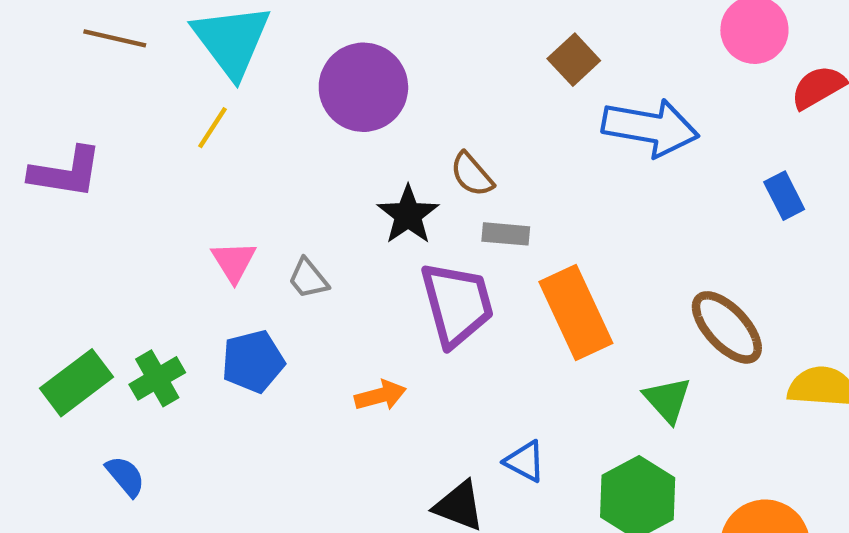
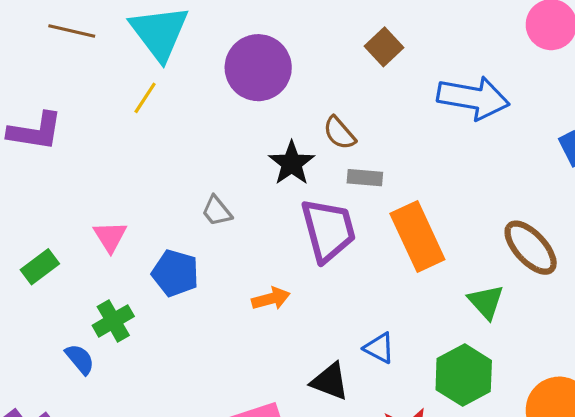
brown square: (574, 60) -> (384, 47), moved
pink triangle: (234, 262) -> (110, 236), moved
blue pentagon: (253, 361) -> (175, 273), turned 30
green cross: (157, 378) -> (113, 321), moved
green rectangle: (76, 383) -> (40, 267), moved, size x0.7

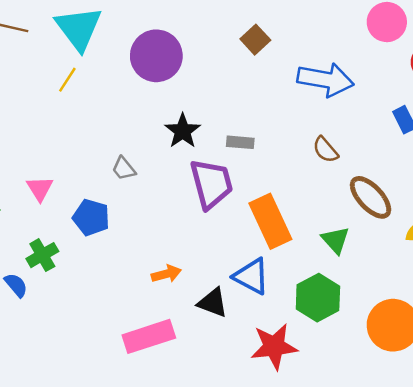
brown semicircle: (339, 133) -> (325, 150), moved
orange rectangle: (417, 236) -> (270, 221), moved
orange arrow: (271, 299) -> (166, 274), moved
blue triangle: (379, 348) -> (252, 276), size x1.5

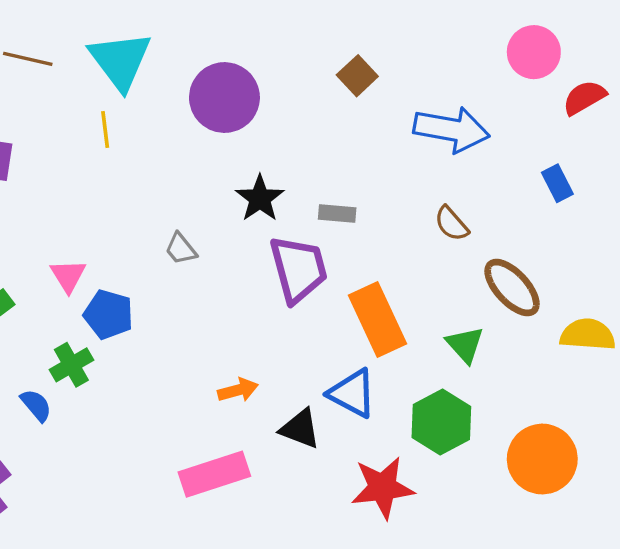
yellow line: (67, 80) -> (105, 129), turned -40
blue pentagon: (91, 217) -> (108, 314), moved

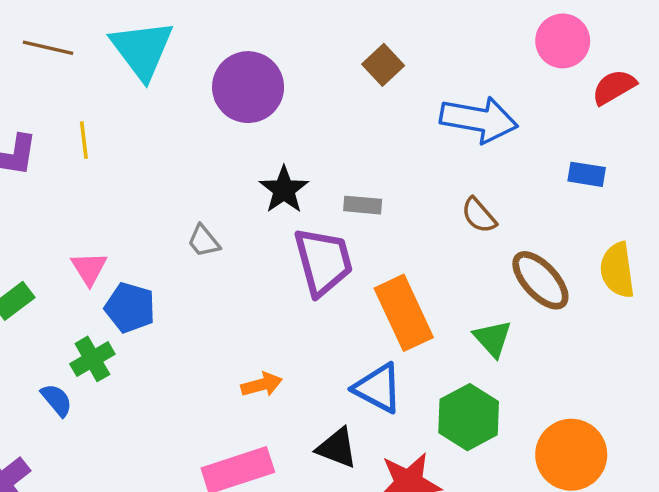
yellow line: (105, 129) -> (84, 140), moved
blue rectangle: (557, 183) -> (587, 174), turned -54
yellow semicircle: (588, 335) -> (617, 270), moved, turned -102
black triangle: (300, 429) -> (337, 448), moved

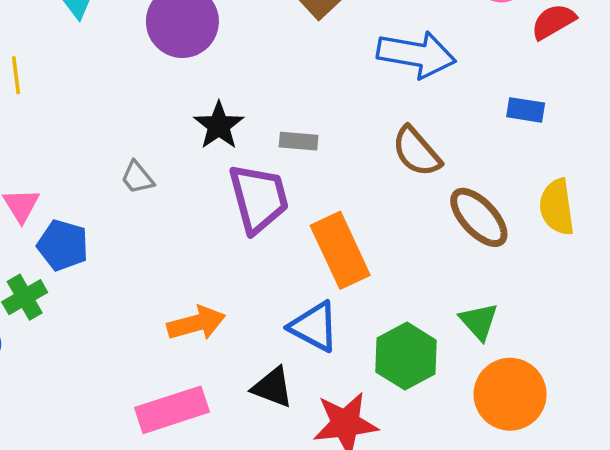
brown semicircle: (479, 215) -> (416, 152), size x1.4
green triangle: (493, 338) -> (479, 321), moved
orange arrow: (262, 385) -> (196, 323), size x1.4

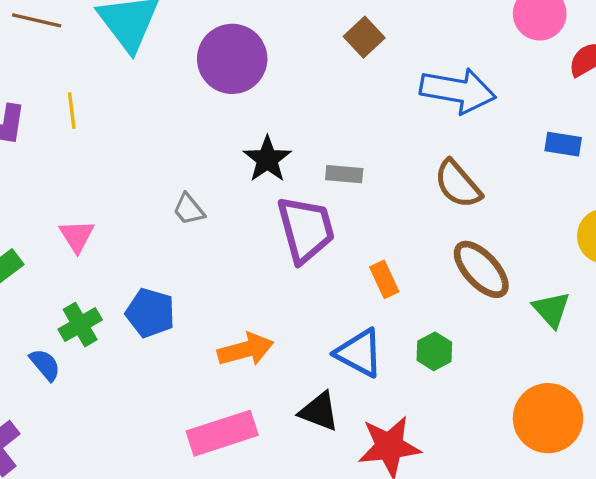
brown ellipse: (479, 217) -> (481, 269), moved
blue pentagon: (63, 245) -> (150, 313), moved
orange rectangle: (340, 250) -> (384, 279), size x0.5
green triangle: (479, 321) -> (551, 310), moved
green hexagon: (406, 356) -> (434, 351), moved, size x0.6

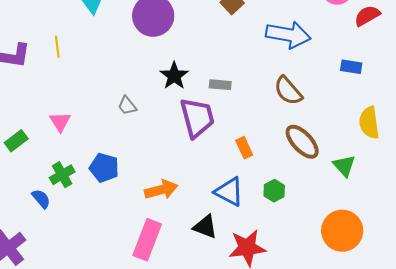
pink rectangle: (222, 433) -> (147, 240), turned -51

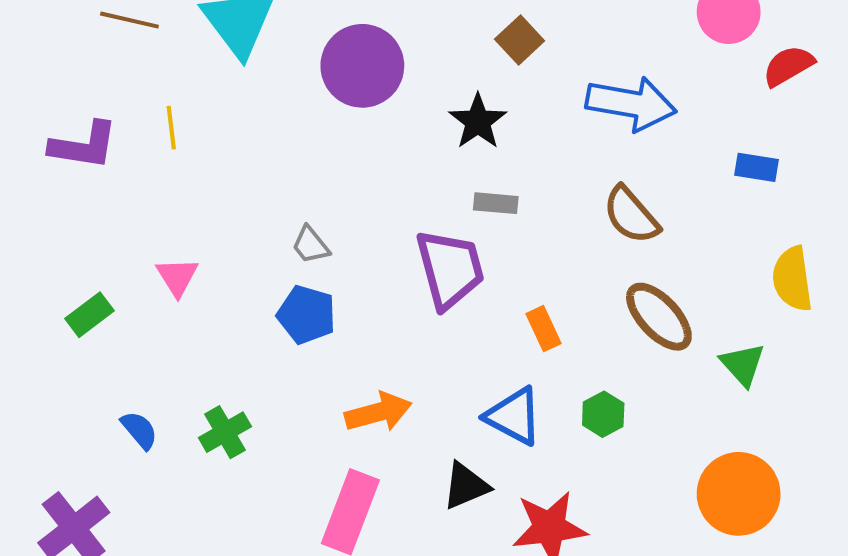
black star: (174, 76) -> (478, 122), moved
blue pentagon: (104, 168) -> (307, 315), moved
green cross: (62, 175) -> (225, 432), moved
black triangle: (205, 227) -> (466, 486), turned -44

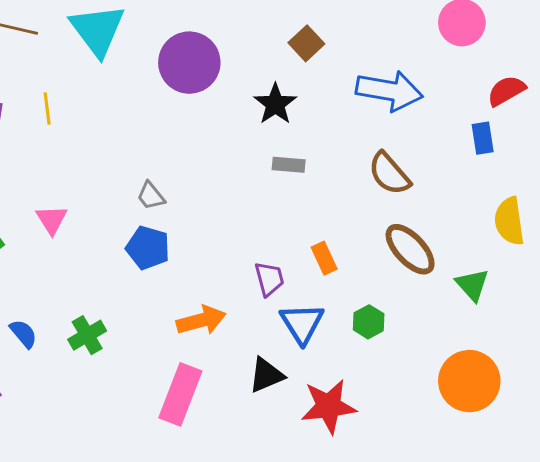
red semicircle: (788, 66) -> (506, 91), moved
blue rectangle: (757, 167) -> (483, 138), turned 72
purple trapezoid: (450, 269) -> (269, 279), moved, size x0.6
blue triangle: (514, 416) -> (302, 323), turned 30

